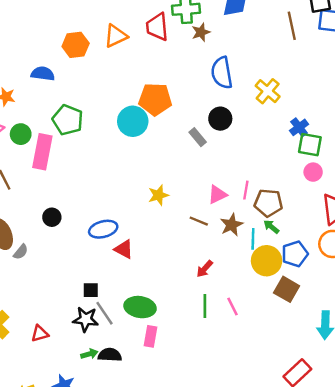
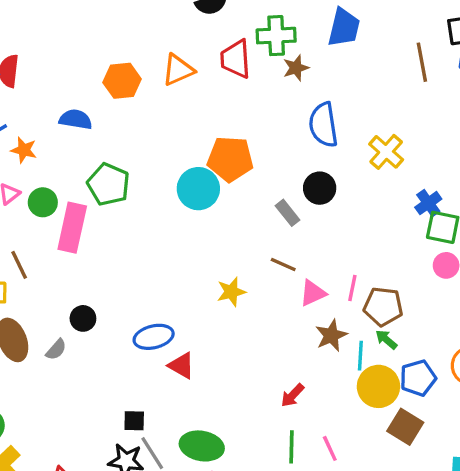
brown line: (199, 221) -> (283, 264), moved
gray semicircle: (21, 252) -> (56, 350), moved

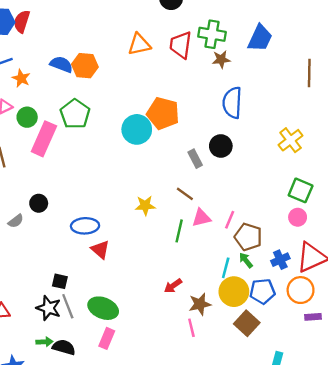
orange hexagon: (122, 81) -> (85, 66), moved
yellow cross: (386, 152) -> (291, 140), moved
blue cross: (428, 203) -> (280, 260), moved
brown star: (331, 335) -> (200, 304), moved
green line: (291, 447) -> (179, 231), moved

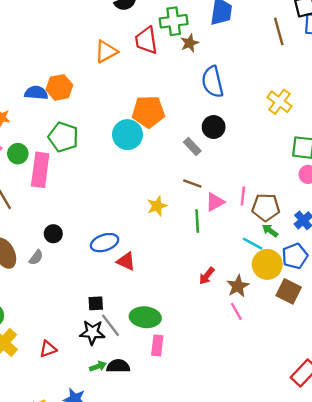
cyan line: (226, 268) -> (253, 244), turned -60

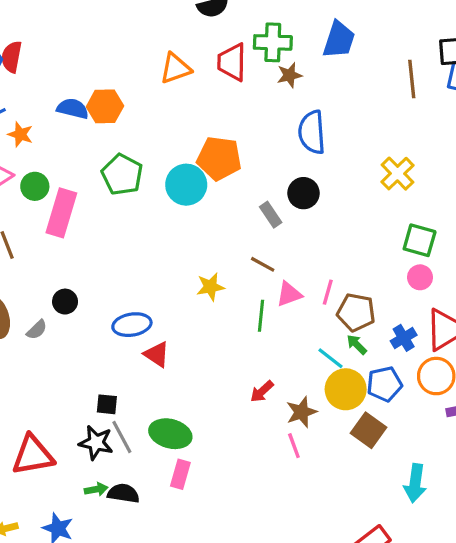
green pentagon: (63, 137) -> (122, 175), moved
red triangle: (48, 349) -> (33, 455), size x1.8

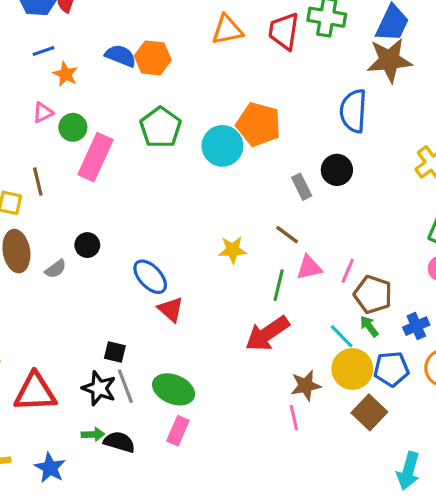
brown star: (289, 75) -> (389, 60), moved, size x1.8
blue ellipse: (132, 325) -> (150, 277), turned 48
red arrow: (262, 391) -> (267, 334), moved, size x1.8

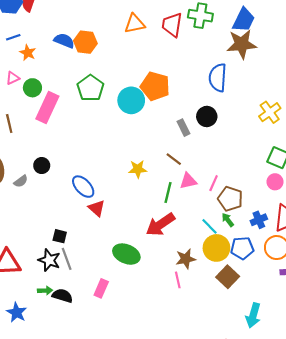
green ellipse: (174, 389) -> (126, 254), moved

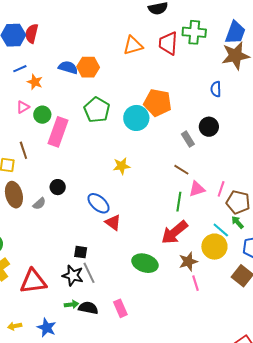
blue semicircle: (218, 78) -> (216, 89), size x0.6
yellow star: (138, 169) -> (122, 166), moved
yellow circle: (216, 248) -> (214, 247), moved
brown star: (186, 259) -> (188, 262), moved
pink rectangle: (101, 288) -> (120, 308), moved, turned -42

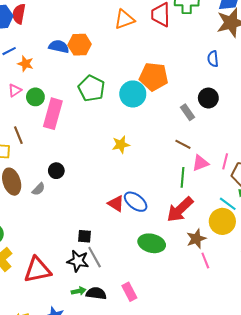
blue ellipse: (99, 203) -> (136, 202), moved

